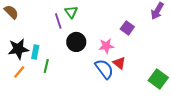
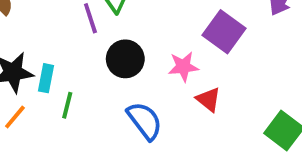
purple square: (127, 28) -> (224, 32), size x1.5
blue semicircle: (104, 69) -> (145, 121), moved

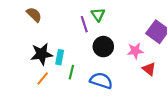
blue semicircle: (145, 121) -> (101, 81), moved, turned -35

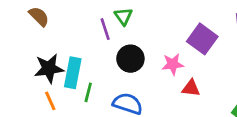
cyan rectangle: (60, 57) -> (73, 73), size x1.5
red triangle: (149, 69) -> (191, 88), turned -32
orange line: (43, 78) -> (50, 101), turned -64

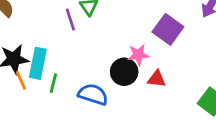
black circle: (130, 59) -> (124, 72), moved
orange line: (50, 101) -> (21, 80), moved

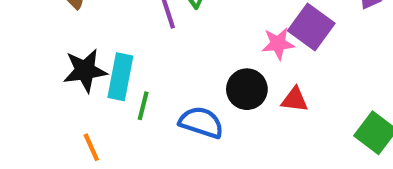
pink star: (138, 55) -> (278, 44), moved
orange line: (21, 80) -> (91, 147), moved

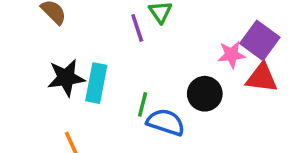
red triangle: (295, 100) -> (262, 78), moved, size x1.4
green line: (143, 106) -> (143, 104), moved

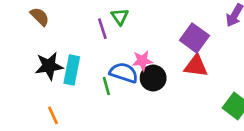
pink star: (231, 55) -> (142, 61), moved
green line: (143, 104) -> (106, 86), turned -30
blue semicircle: (166, 122) -> (124, 73), moved

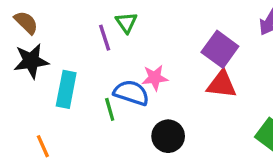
black star: (49, 66) -> (31, 61), moved
black circle: (153, 78) -> (168, 136), moved

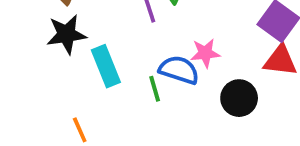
cyan rectangle: (66, 89) -> (106, 66), turned -33
black circle: (168, 136) -> (239, 98), moved

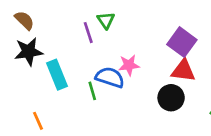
black circle: (239, 98) -> (171, 98), moved

